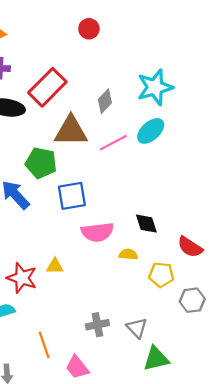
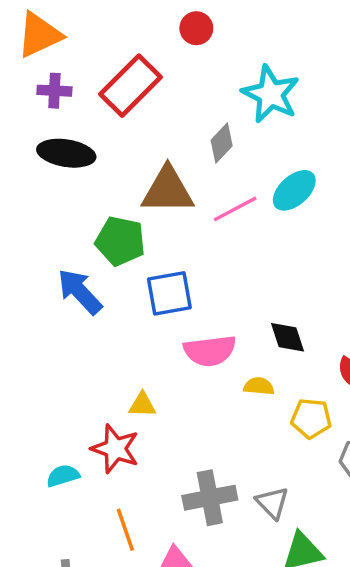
red rectangle: (47, 87) -> (130, 86), moved
cyan star: (155, 87) -> (271, 94), moved, turned -30
red star: (22, 278) -> (115, 449), moved
gray cross: (97, 325) -> (210, 498), size x1.4

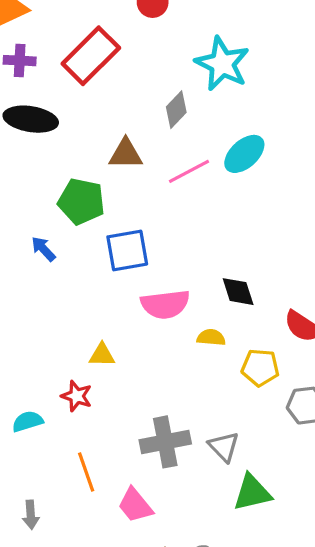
brown triangle: (168, 190) -> (126, 154), size x0.7
blue arrow: (80, 292) -> (43, 249), size x0.6
red star: (115, 449) -> (77, 396), size x0.7

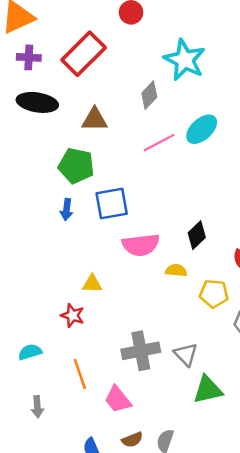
brown triangle: (126, 154) -> (95, 119), moved
blue arrow: (43, 249) -> (67, 210), moved, turned -130
black diamond: (238, 292) -> (197, 235), turned 64
cyan semicircle: (28, 421) -> (30, 352), moved

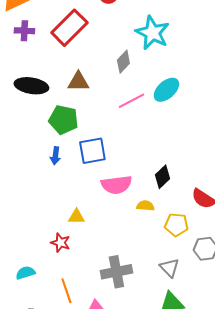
black ellipse: (37, 102) -> (31, 86), moved
gray triangle: (186, 354) -> (169, 268), moved

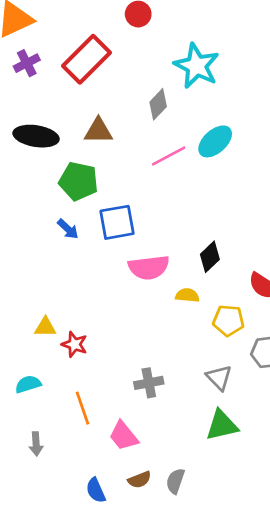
purple cross: (24, 31) -> (27, 63), turned -30
blue arrow: (55, 156) -> (68, 229), turned -54
yellow triangle: (76, 217) -> (45, 327), moved
gray cross: (116, 272) -> (149, 383), size x0.7

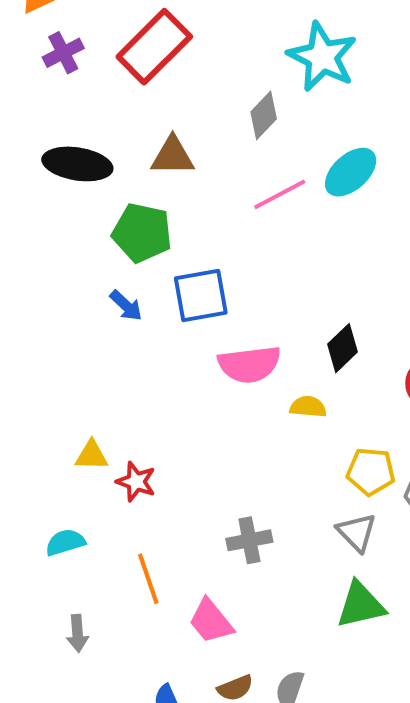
yellow pentagon: (228, 321) -> (371, 472), moved

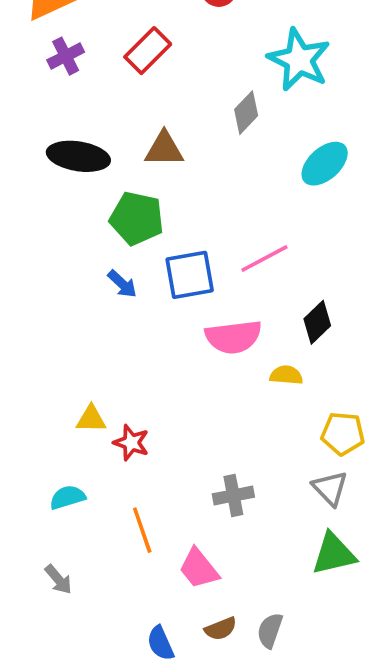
red rectangle: (154, 47) -> (148, 51), size x0.7
pink line: (280, 194) -> (264, 258), moved
gray arrow: (77, 633) -> (58, 579), moved, turned -36

